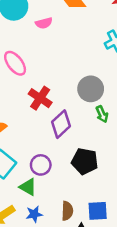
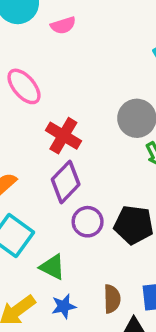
purple diamond: (61, 124) -> (66, 182), moved
purple circle: (41, 165) -> (88, 222), moved

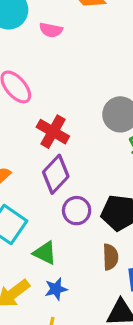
pink semicircle: (63, 25) -> (51, 30), turned 30
brown semicircle: (112, 299) -> (110, 257), moved

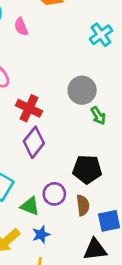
pink semicircle: (51, 30) -> (21, 27), turned 60
purple circle: (77, 211) -> (54, 194), moved

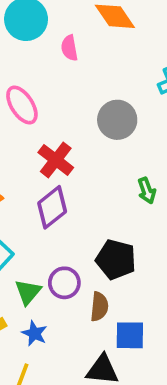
gray circle: (82, 90) -> (117, 120), moved
green triangle: (30, 206) -> (28, 292), turned 36
blue star: (41, 234) -> (34, 333), turned 30

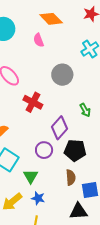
pink semicircle: (69, 48) -> (39, 40), moved
purple diamond: (52, 207) -> (60, 128), moved
purple circle: (64, 283) -> (44, 150), moved

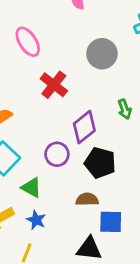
green triangle: (31, 176) -> (31, 188), turned -42
brown semicircle: (71, 177) -> (87, 199), turned -98

